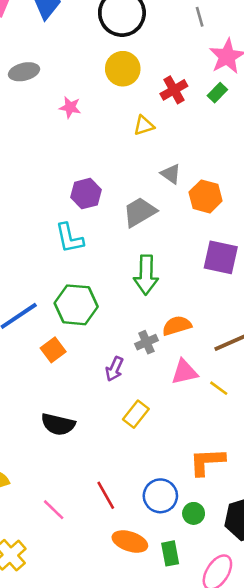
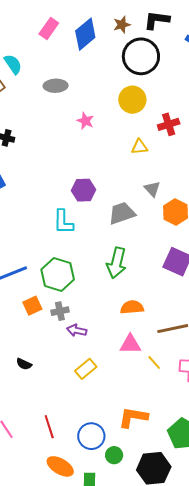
gray cross: (146, 342) -> (60, 311), moved
purple arrow: (114, 369) -> (77, 330), turned 66
black semicircle: (58, 424) -> (24, 364), size x0.6

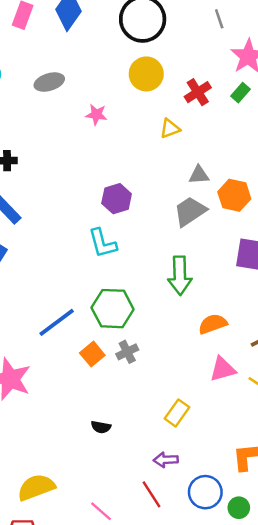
gray triangle: (152, 189) -> (199, 175), turned -36
gray trapezoid: (122, 213) -> (190, 211), moved
purple arrow: (77, 330) -> (166, 460), moved

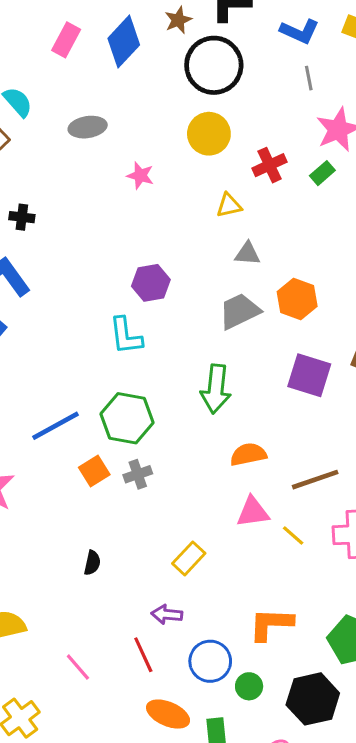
gray triangle: (199, 175) -> (247, 254), moved
black semicircle: (101, 427) -> (92, 563), turned -96

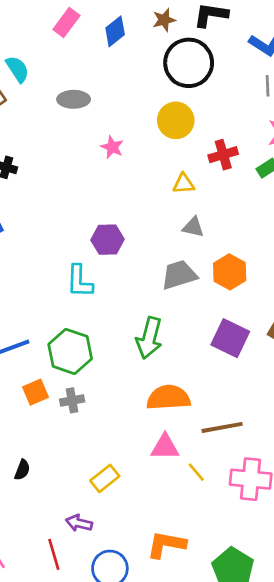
blue diamond: (124, 42) -> (115, 31), size x0.7
orange semicircle: (248, 454) -> (168, 398), size x1.4

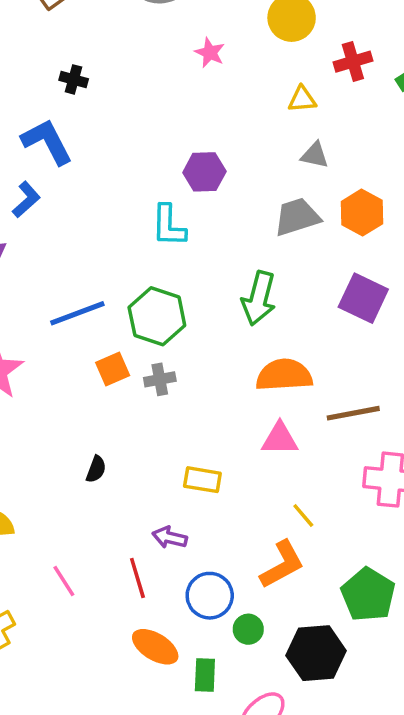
yellow line: (196, 472) -> (303, 515), moved
yellow rectangle: (105, 478) -> (202, 480), turned 48
orange L-shape: (166, 545) -> (282, 565), turned 141

